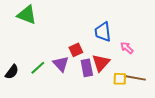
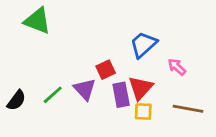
blue trapezoid: (103, 32) -> (143, 45), turned 55
yellow square: (120, 79) -> (143, 112), moved

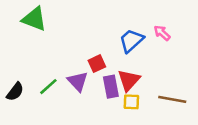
pink arrow: (177, 67) -> (162, 33), moved

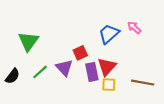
green triangle: (34, 19) -> (28, 41), moved, turned 45

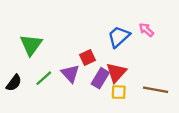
purple rectangle: (92, 72) -> (100, 78), turned 42

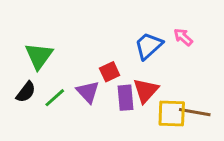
purple rectangle: (100, 78) -> (125, 98), turned -36
black semicircle: (14, 83) -> (26, 92), moved
yellow square: (119, 92) -> (172, 114), moved, size x1.5

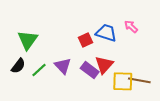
blue trapezoid: (149, 46) -> (106, 33), turned 60
red square: (110, 72) -> (86, 40), moved
purple rectangle: (125, 98) -> (90, 70), turned -48

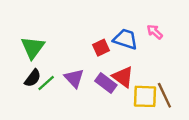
red triangle: (104, 65) -> (123, 77), turned -36
black semicircle: (18, 66) -> (33, 78), moved
brown line: (139, 80) -> (164, 95), turned 55

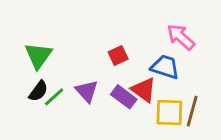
pink arrow: (155, 32) -> (181, 37), size x1.5
blue trapezoid: (125, 39) -> (165, 67), moved
brown line: (164, 95) -> (192, 111), turned 40

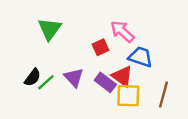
pink arrow: (181, 37) -> (122, 31), moved
green triangle: (38, 56) -> (50, 29), moved
yellow square: (169, 112) -> (128, 96), moved

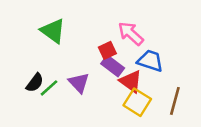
green triangle: (50, 29) -> (53, 31), turned -30
purple rectangle: (105, 82) -> (113, 66), moved
yellow square: (128, 96) -> (137, 102), turned 30

